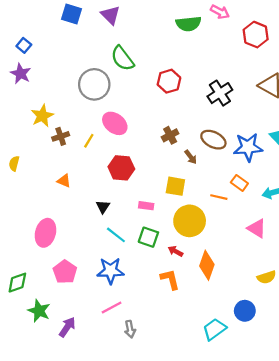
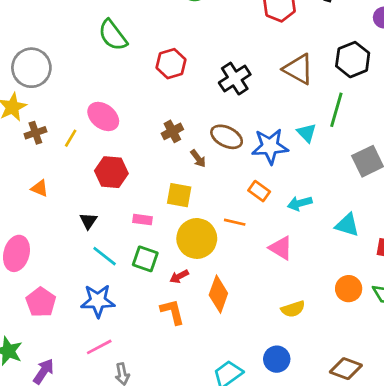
gray circle: (94, 84) -> (31, 68), moved
orange line: (219, 197) -> (235, 222), moved
red arrow: (175, 251) -> (179, 276), turned -56
blue circle: (245, 311) -> (277, 359), moved

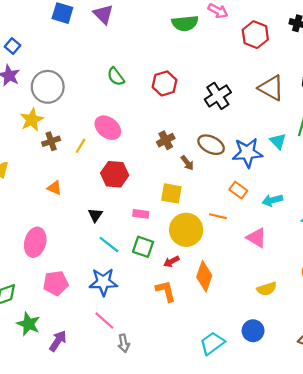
green semicircle: (113, 35) -> (116, 77), moved, size x0.7
pink pentagon: (41, 302) -> (56, 283), turned 30
pink line: (99, 347) -> (104, 321), turned 70

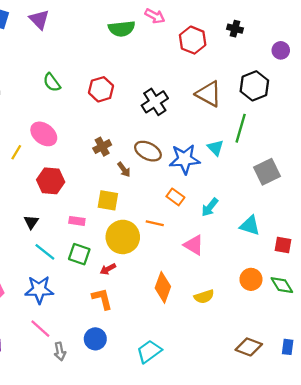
cyan arrow: (272, 200) -> (210, 207), turned -36
orange diamond: (204, 276) -> (163, 287), moved
blue circle: (253, 331) -> (95, 339), moved

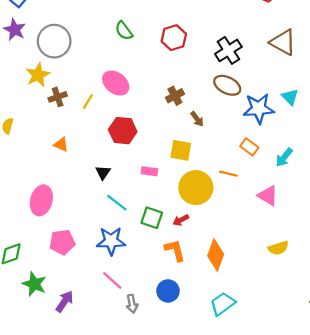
brown ellipse: (148, 151) -> (227, 85), moved
green square: (79, 254) -> (152, 218), moved
orange diamond: (163, 287) -> (216, 255), moved

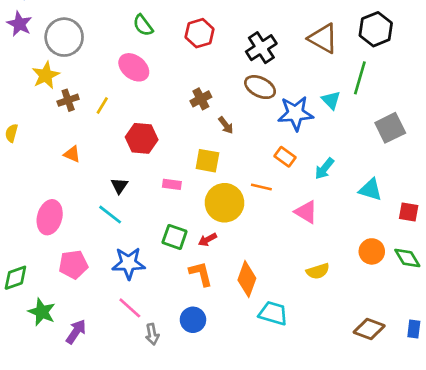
pink ellipse: (116, 83) -> (134, 67), moved
cyan line: (117, 203) -> (110, 215), moved
cyan trapezoid: (223, 304) -> (273, 313), moved, turned 52

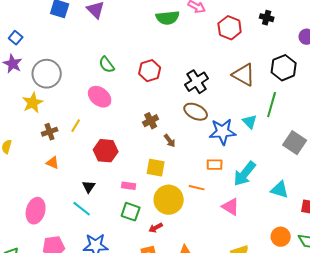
brown cross: (68, 100) -> (50, 132), moved
gray square: (390, 128) -> (295, 143), turned -30
orange rectangle: (285, 157) -> (215, 165), turned -35
cyan arrow: (324, 169) -> (245, 174), size x1.5
green square: (175, 237) -> (131, 212), moved

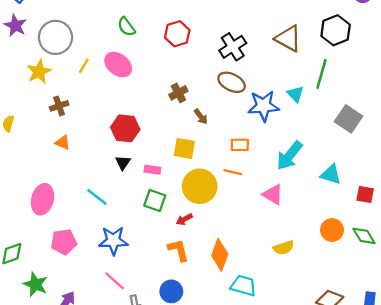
yellow line: (76, 126) -> (84, 66), moved
orange rectangle: (215, 165) -> (240, 145), moved
black triangle: (89, 187) -> (123, 163), moved

